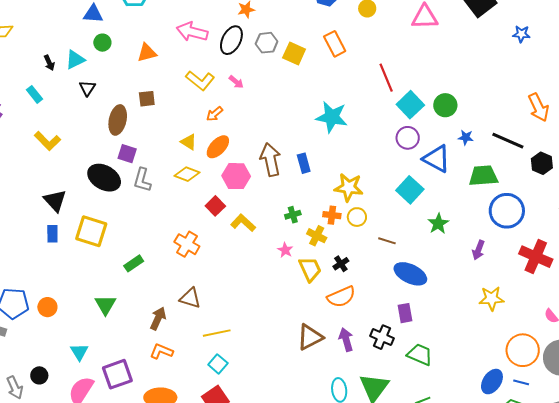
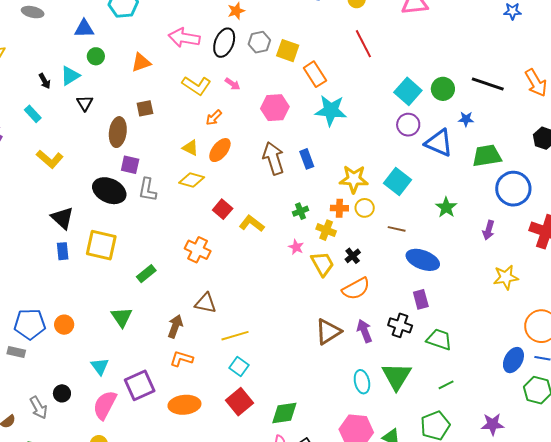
orange rectangle: (335, 44) -> (315, 74), moved
red line: (386, 78) -> (363, 44), moved
black line: (508, 141) -> (488, 84), moved
pink hexagon: (236, 176) -> (275, 108), moved
cyan square: (410, 190) -> (397, 181), moved

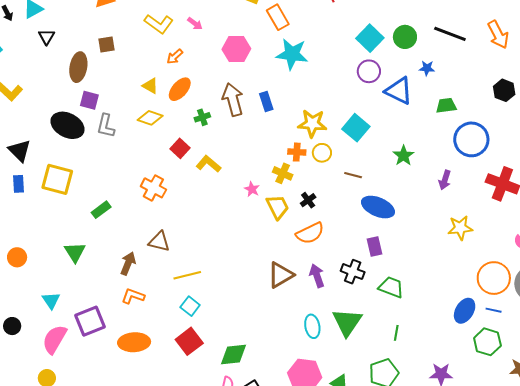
green trapezoid: (487, 156) -> (446, 106), size x0.7
green cross: (300, 211) -> (202, 117), moved
green line: (446, 385) -> (396, 333), turned -56

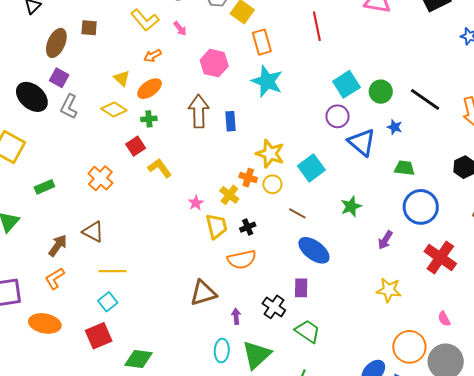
green cross: (202, 117) -> (149, 119), moved
purple arrow: (317, 276) -> (236, 316), moved, size x0.7
orange L-shape: (133, 296) -> (55, 278), turned -65

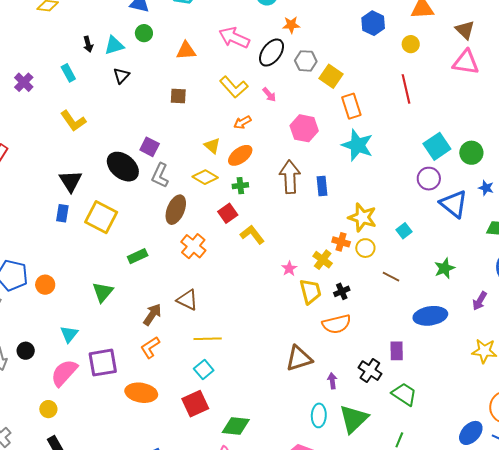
brown ellipse: (56, 43) -> (176, 210), moved
cyan square: (311, 168) -> (404, 231), size x0.6
blue ellipse: (314, 250) -> (430, 316), moved, turned -44

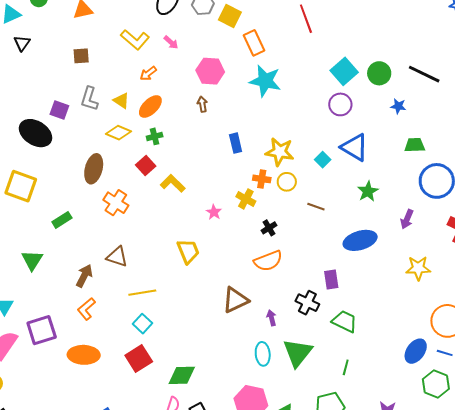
gray L-shape: (160, 175) -> (89, 99), moved
brown arrow: (290, 177) -> (202, 104), moved, size x0.5
blue rectangle: (322, 186) -> (236, 143), moved
blue triangle: (454, 204) -> (355, 147), moved
yellow trapezoid: (310, 291) -> (188, 251), moved

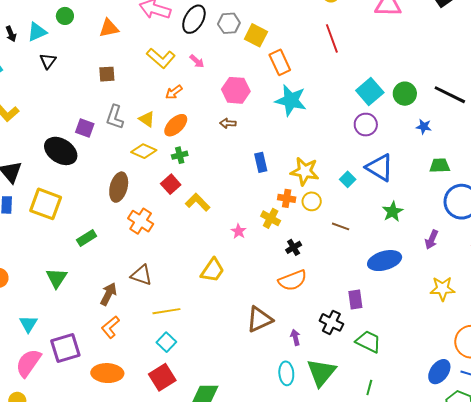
brown arrow: (202, 104) -> (228, 123), turned -77
yellow trapezoid: (188, 251) -> (213, 270), turned 56

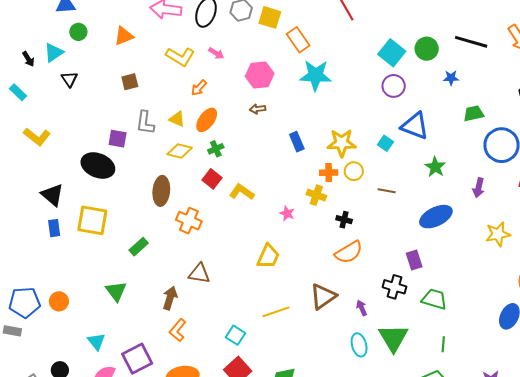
black cross: (294, 247) -> (344, 220), turned -35
yellow line: (166, 311) -> (276, 312), moved

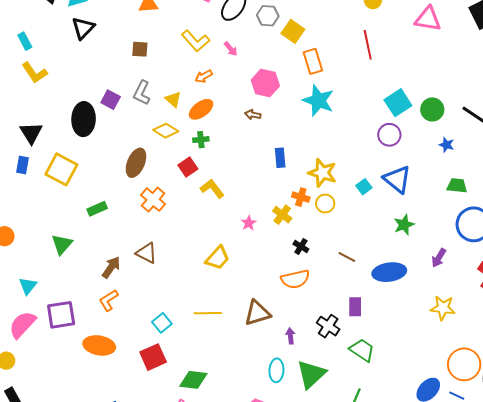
black triangle: (69, 79) -> (83, 28), size x1.4
cyan rectangle: (18, 92) -> (25, 41), moved
black ellipse: (98, 166) -> (84, 119), turned 52
brown line: (387, 191) -> (347, 257), moved

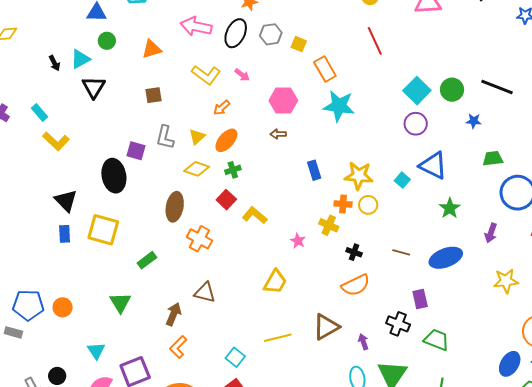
yellow square: (293, 31) -> (299, 44), size x0.7
yellow triangle: (173, 99) -> (197, 137), turned 48

